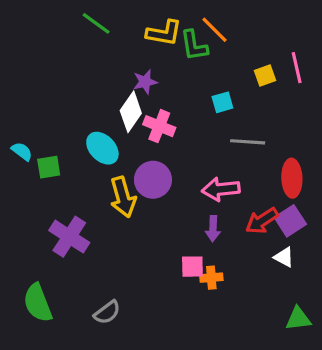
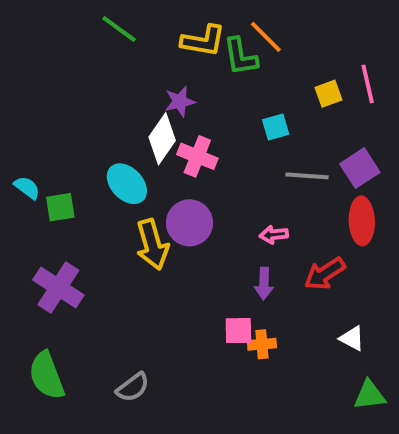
pink arrow: (221, 189) -> (274, 235), size x0.6
purple square: (290, 221) -> (360, 168), moved
purple cross: (69, 237) -> (58, 287), moved
white triangle: (284, 257) -> (352, 338), moved

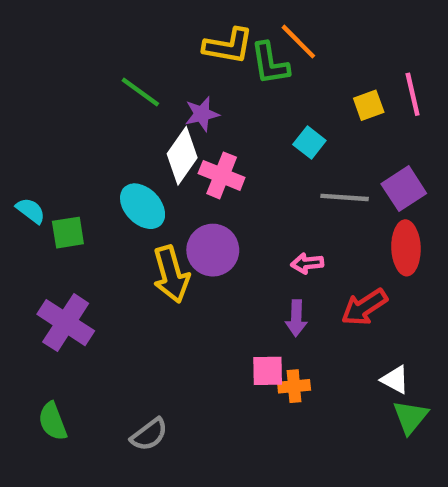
green line: (119, 29) -> (140, 92), moved
cyan square: (276, 127) -> (309, 143), turned -36
green semicircle: (47, 376) -> (53, 421), size x0.7
green triangle: (370, 395) -> (410, 417), moved, turned -44

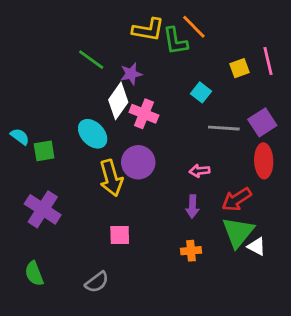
pink square: (268, 371) -> (120, 235), moved
green triangle: (410, 417) -> (238, 232), moved, size x1.4

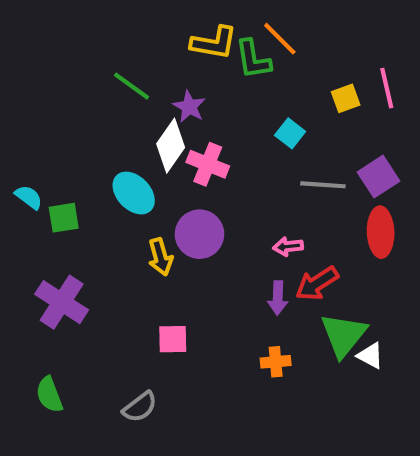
purple star: (131, 74) -> (189, 107), turned -30
yellow arrow: (111, 178) -> (160, 257), size x0.7
red arrow: (237, 199) -> (317, 284), moved

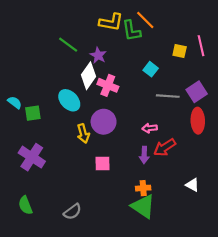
yellow square: (346, 98) -> (180, 51), turned 32
green triangle: (344, 335) -> (143, 206), moved, turned -35
pink square: (173, 339) -> (102, 163), moved

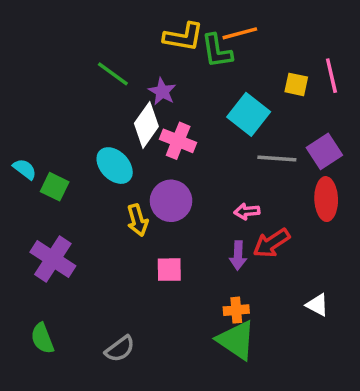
orange line: (145, 20) -> (240, 33), turned -60
cyan square: (151, 69) -> (249, 114), size x1.6
green square: (33, 113) -> (55, 187), turned 35

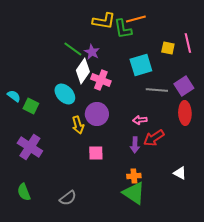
green line: (113, 74) -> (73, 49), moved
cyan square: (249, 114) -> (141, 65), turned 35

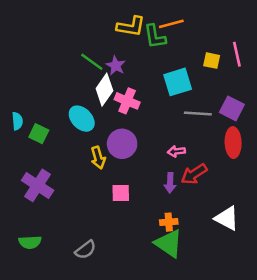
purple square: (184, 86) -> (232, 108), turned -30
cyan semicircle: (14, 96) -> (17, 121), turned 48
white triangle: (180, 173) -> (227, 218), size x1.5
green semicircle: (24, 192) -> (30, 242), turned -72

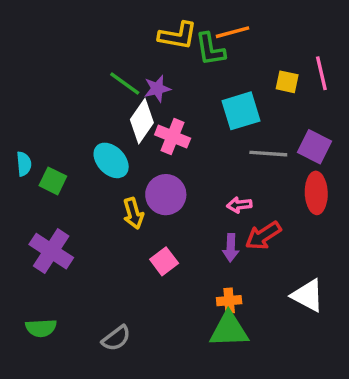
purple star: (116, 66) -> (157, 89), turned 30
pink square: (121, 193) -> (164, 261), turned -36
green triangle: (169, 243) -> (229, 330), turned -36

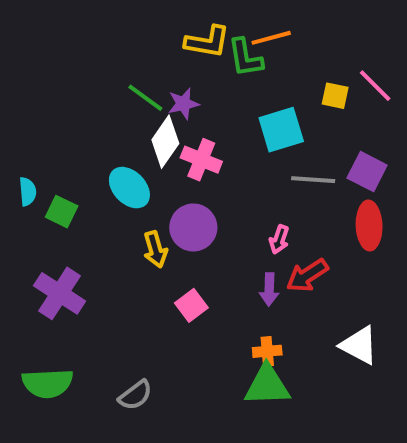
pink line: (321, 73) -> (375, 86), turned -32
pink arrow: (239, 205) -> (279, 239), turned -65
green semicircle: (41, 328) -> (48, 383), size x1.4

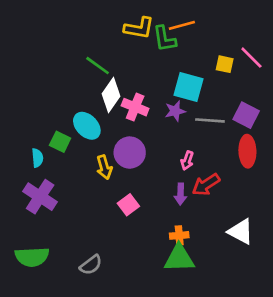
purple star: (183, 104) -> (175, 111), moved
cyan square: (281, 130) -> (189, 87), turned 32
cyan semicircle: (28, 192) -> (37, 158), moved
green square: (62, 212) -> (60, 142), moved

